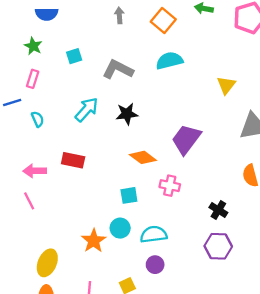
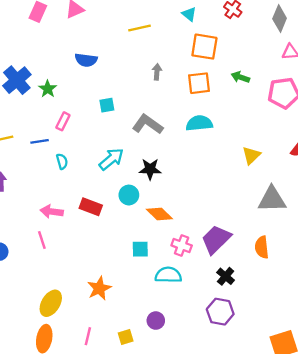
orange square: (163, 21) -> (199, 83), turned 35
green star: (33, 46) -> (48, 89), moved
purple trapezoid: (186, 139) -> (216, 239), moved
cyan circle: (120, 228) -> (129, 195), moved
cyan semicircle: (154, 234) -> (168, 275), moved

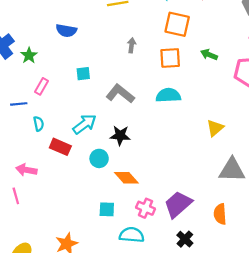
red rectangle: (91, 207) -> (60, 147), moved

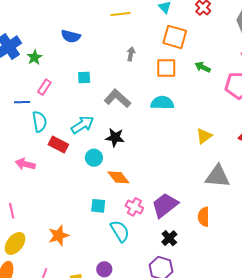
cyan semicircle: (39, 124) -> (39, 122), size x1.5
pink line: (16, 196) -> (12, 211), moved
cyan semicircle: (132, 235) -> (120, 231), turned 50

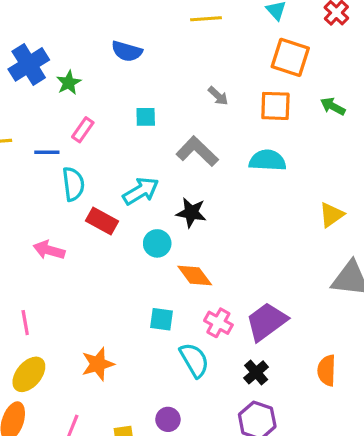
gray arrow: (131, 54) -> (218, 96), moved, turned 120
orange semicircle: (204, 217) -> (327, 370), moved
black cross: (169, 238) -> (256, 372), moved

